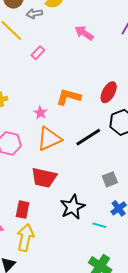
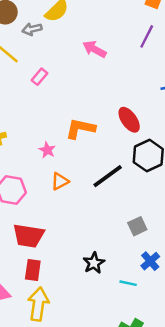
red ellipse: (109, 92) -> (129, 120), turned -60
orange triangle: (49, 139) -> (60, 181), size x0.6
red trapezoid: (44, 178) -> (28, 236), moved
black star: (73, 207) -> (94, 263), size x0.7

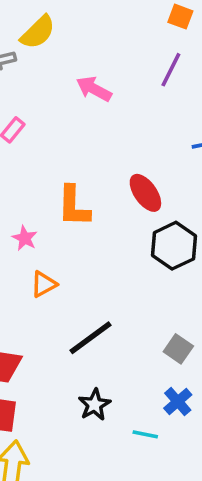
orange L-shape: (80, 129) -> (74, 206), turned -100
black line: (108, 176) -> (90, 338), moved
gray square: (137, 226) -> (178, 349), moved, turned -30

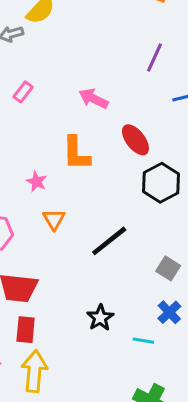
purple line: (171, 70) -> (155, 58), moved
pink arrow: (94, 89) -> (93, 99), moved
orange triangle: (44, 284) -> (54, 219), turned -30
black line: (90, 338) -> (109, 241), moved

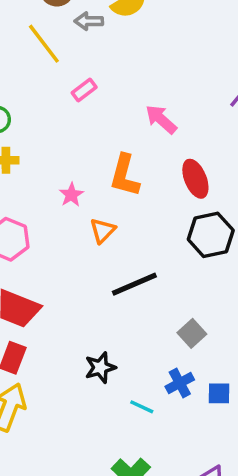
orange triangle: (54, 219) -> (103, 231), moved

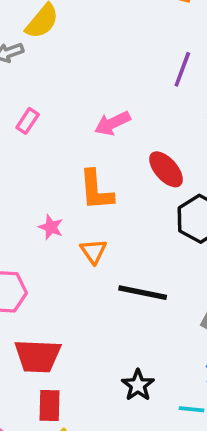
pink arrow: (161, 119) -> (112, 123), turned -48
black line: (134, 284) -> (143, 293), turned 54

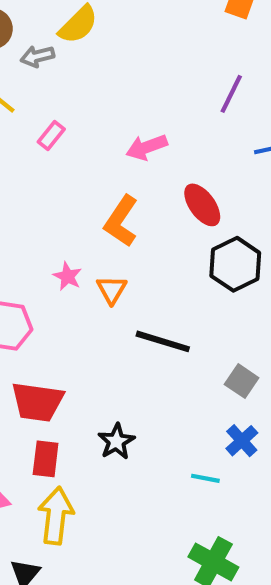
orange L-shape: (96, 190) -> (121, 221), turned 33
pink star: (51, 227) -> (67, 276), moved
black star: (138, 385) -> (116, 441), moved

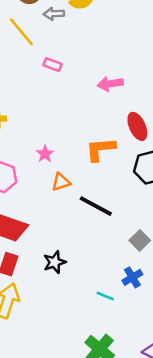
pink rectangle: (51, 136) -> (52, 65), turned 60
orange L-shape: (121, 221) -> (100, 149), moved, turned 40
orange triangle: (112, 290) -> (61, 182), moved, turned 30

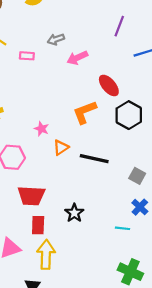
gray arrow: (54, 14) -> (56, 39), moved

